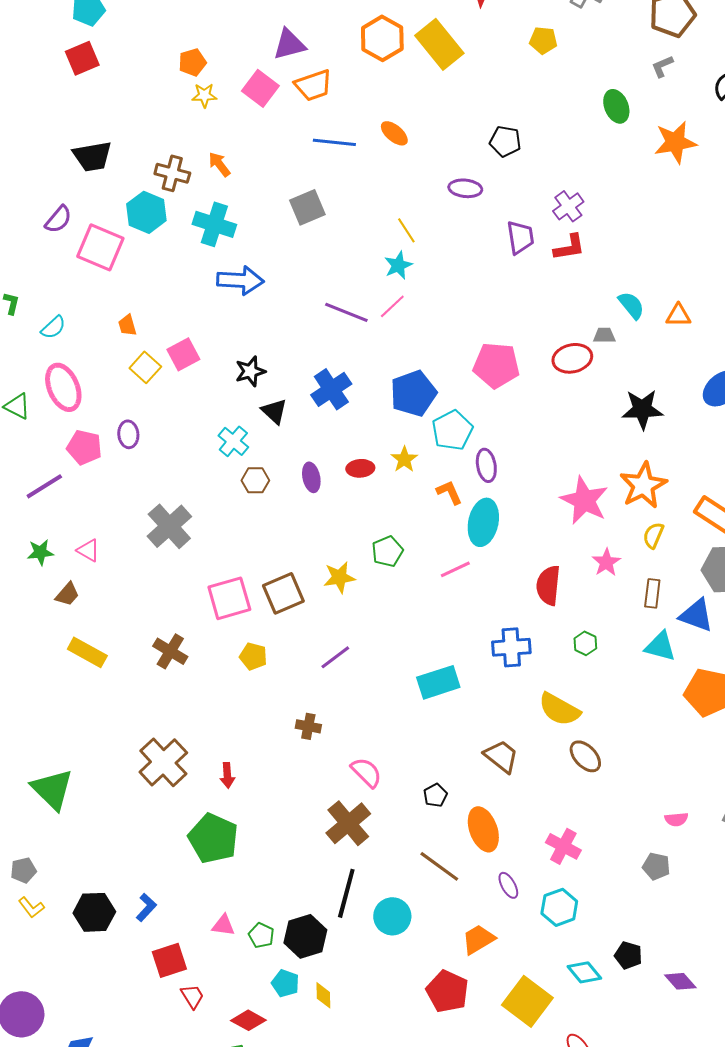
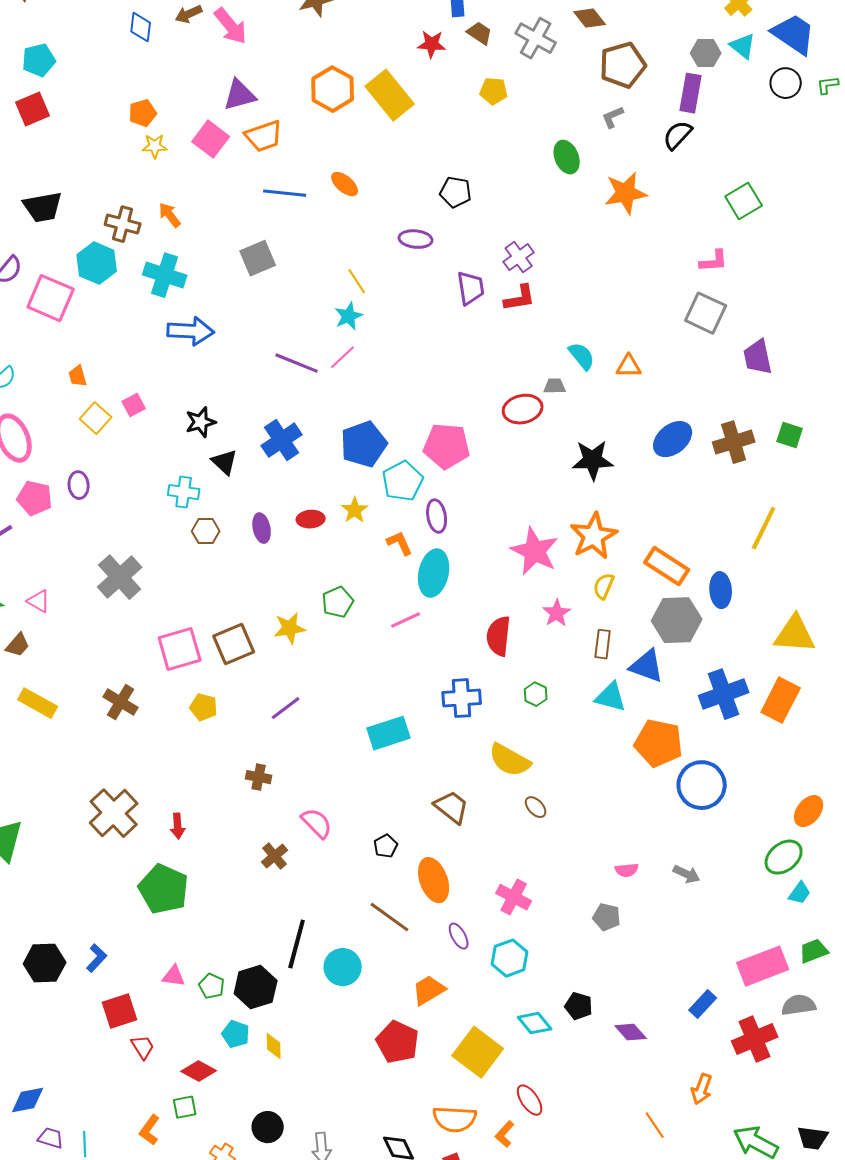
pink square: (183, 354) -> (134, 405), size x0.7
pink pentagon: (496, 365) -> (447, 446), moved
cyan cross: (233, 441) -> (184, 492), turned -32
brown ellipse: (585, 756) -> (536, 807), size x0.7
brown cross: (348, 823) -> (275, 856), moved, size x0.6

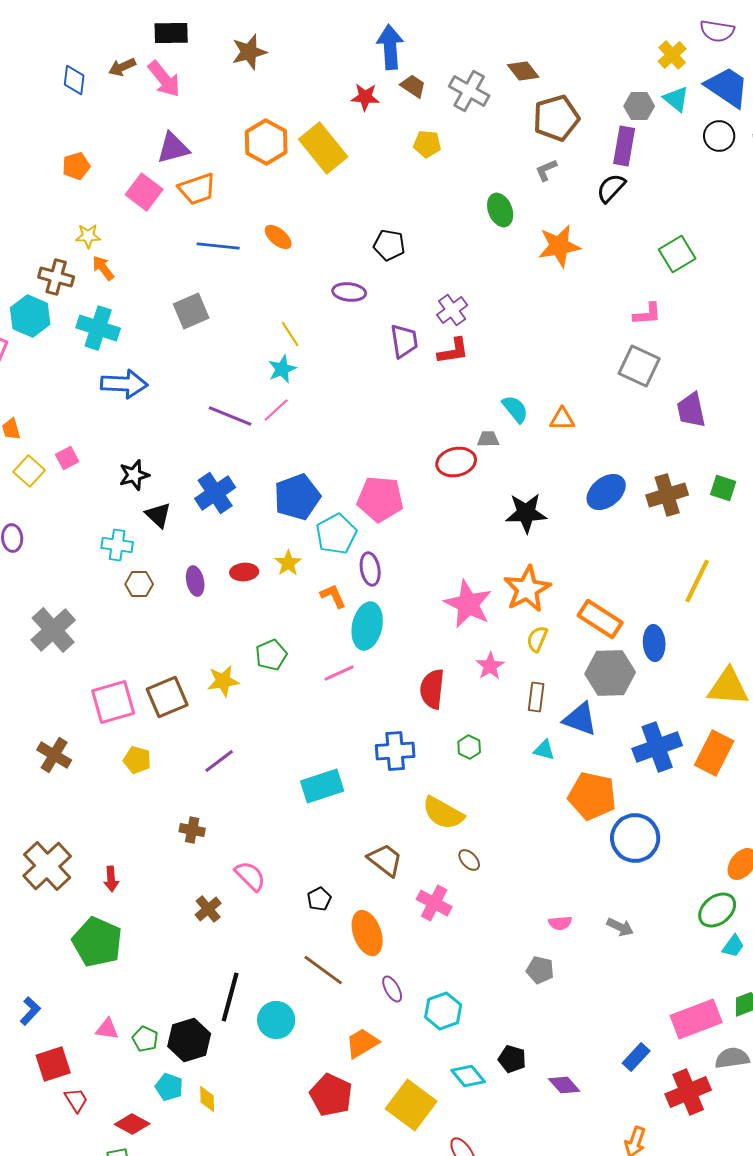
yellow star: (155, 146) -> (88, 236), moved
cyan triangle: (611, 697) -> (544, 750), size x0.7
pink cross: (514, 897) -> (434, 903), moved

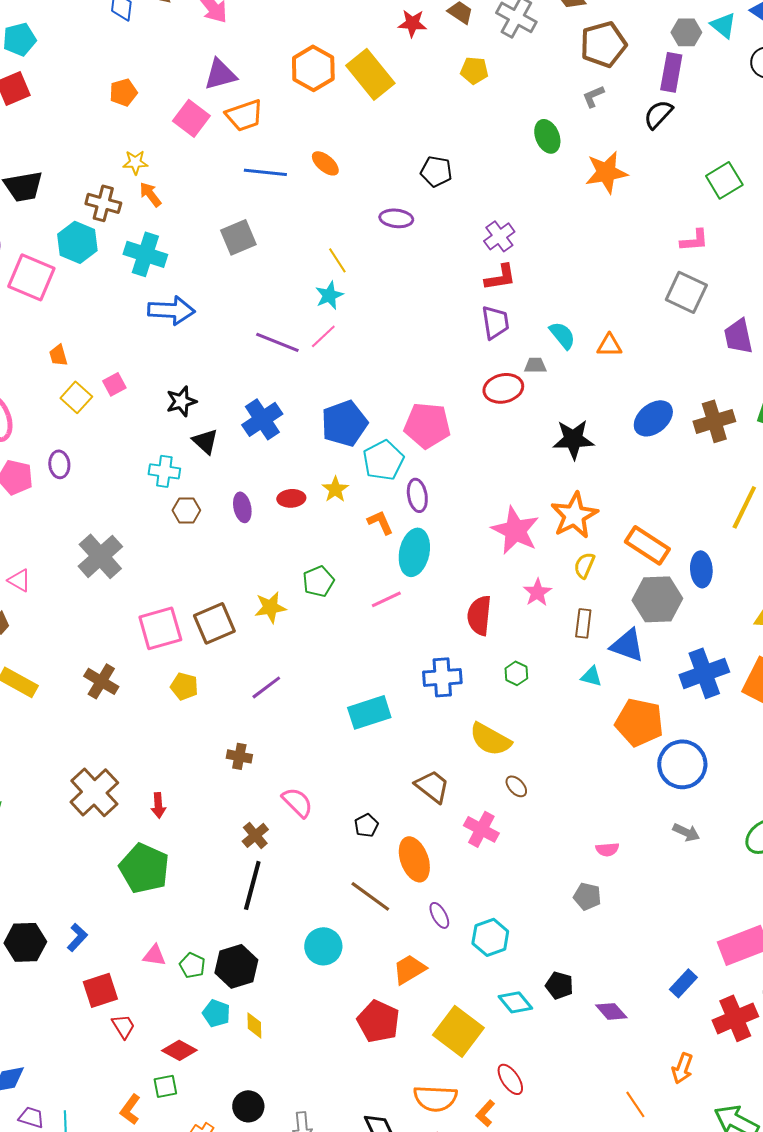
purple trapezoid: (404, 341) -> (495, 322), moved
gray arrow: (620, 927) -> (686, 832), moved
black line: (230, 997) -> (252, 885), moved

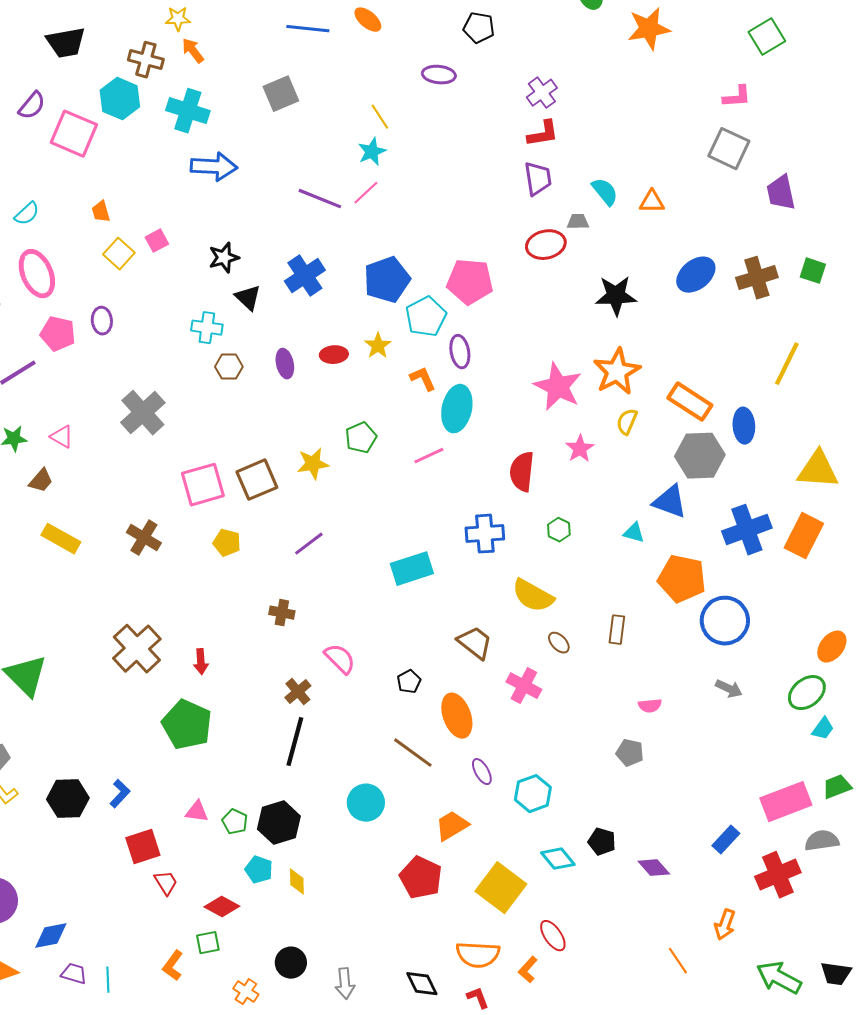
brown rectangle: (583, 623) -> (617, 630), moved

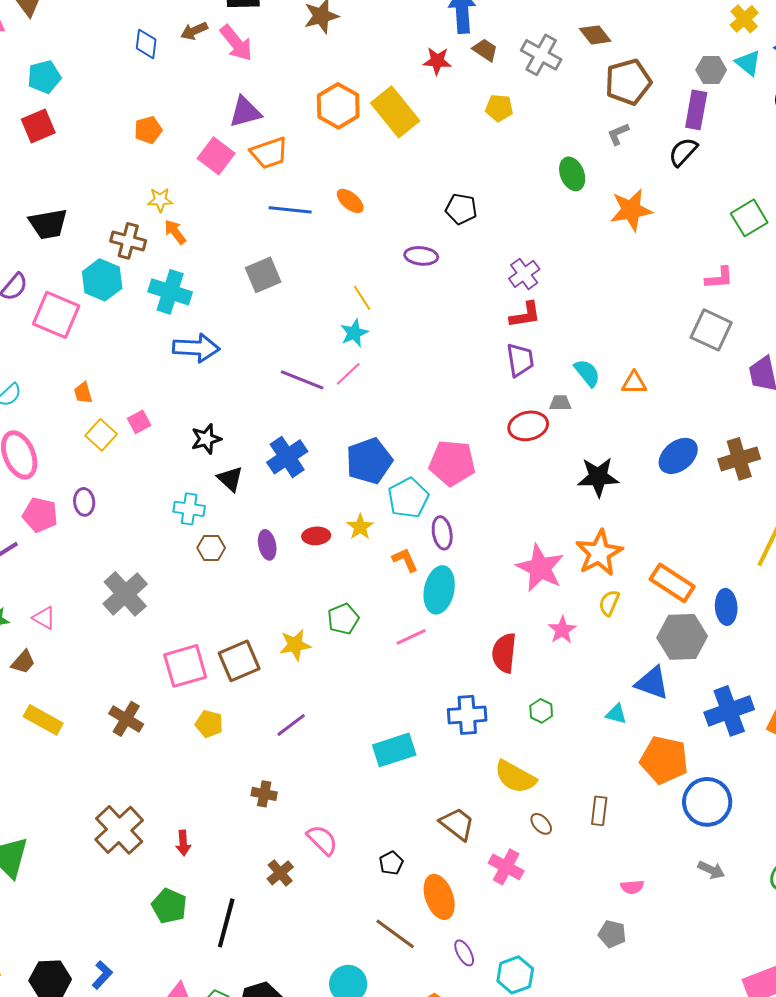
green pentagon: (187, 725) -> (169, 906), size x0.7
black line: (295, 742) -> (226, 923), moved

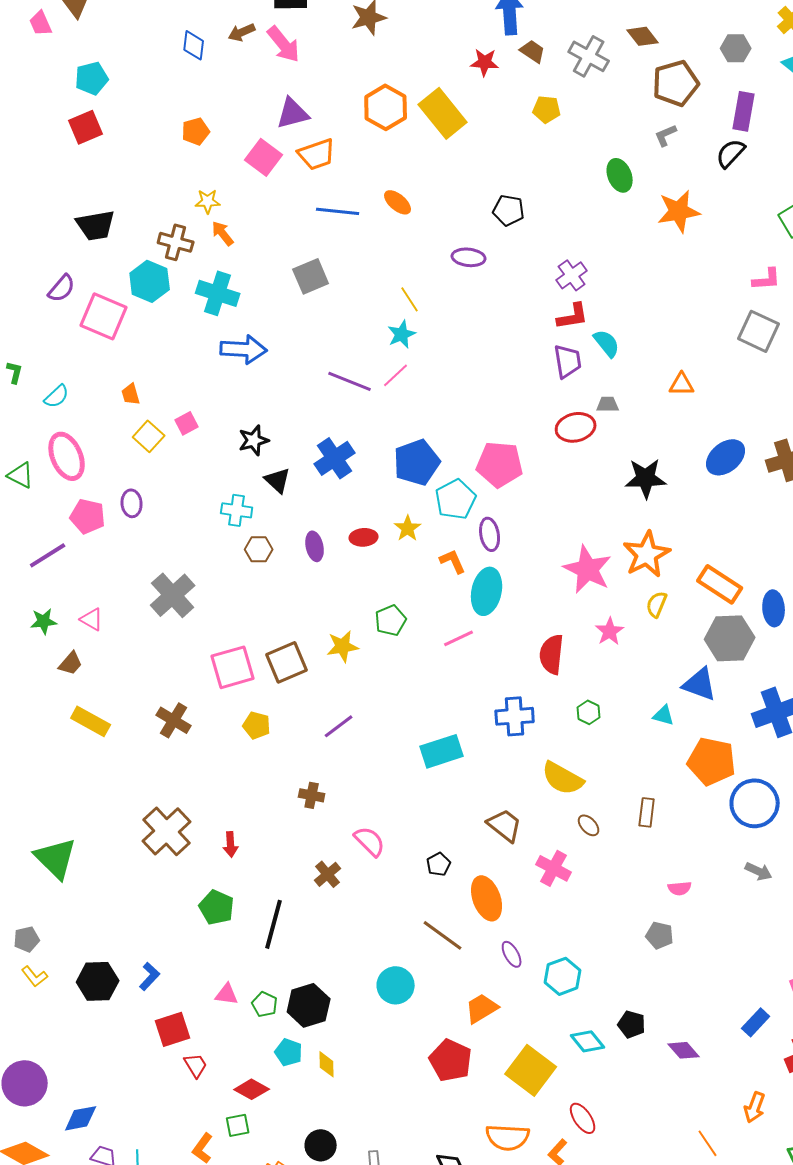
gray hexagon: (711, 70) -> (736, 48), moved
cyan semicircle: (587, 373) -> (607, 343), moved

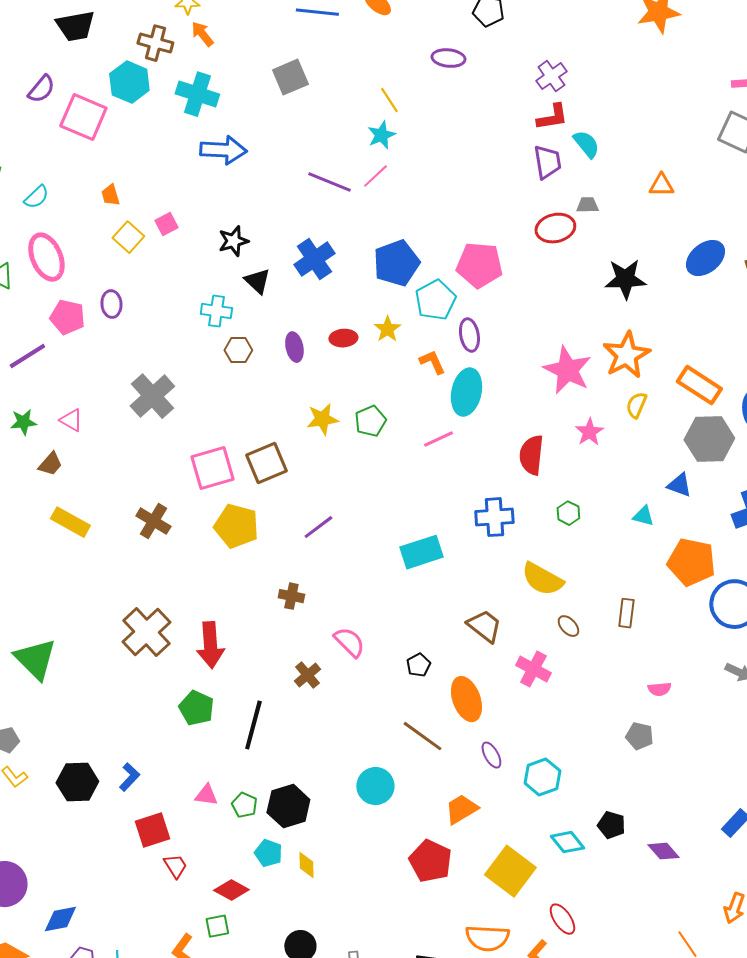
yellow star: (343, 646) -> (322, 419), moved
blue triangle: (700, 684) -> (679, 485), size x0.7
yellow pentagon: (257, 725) -> (236, 526), size x1.6
red arrow: (231, 844) -> (210, 645), size x1.8

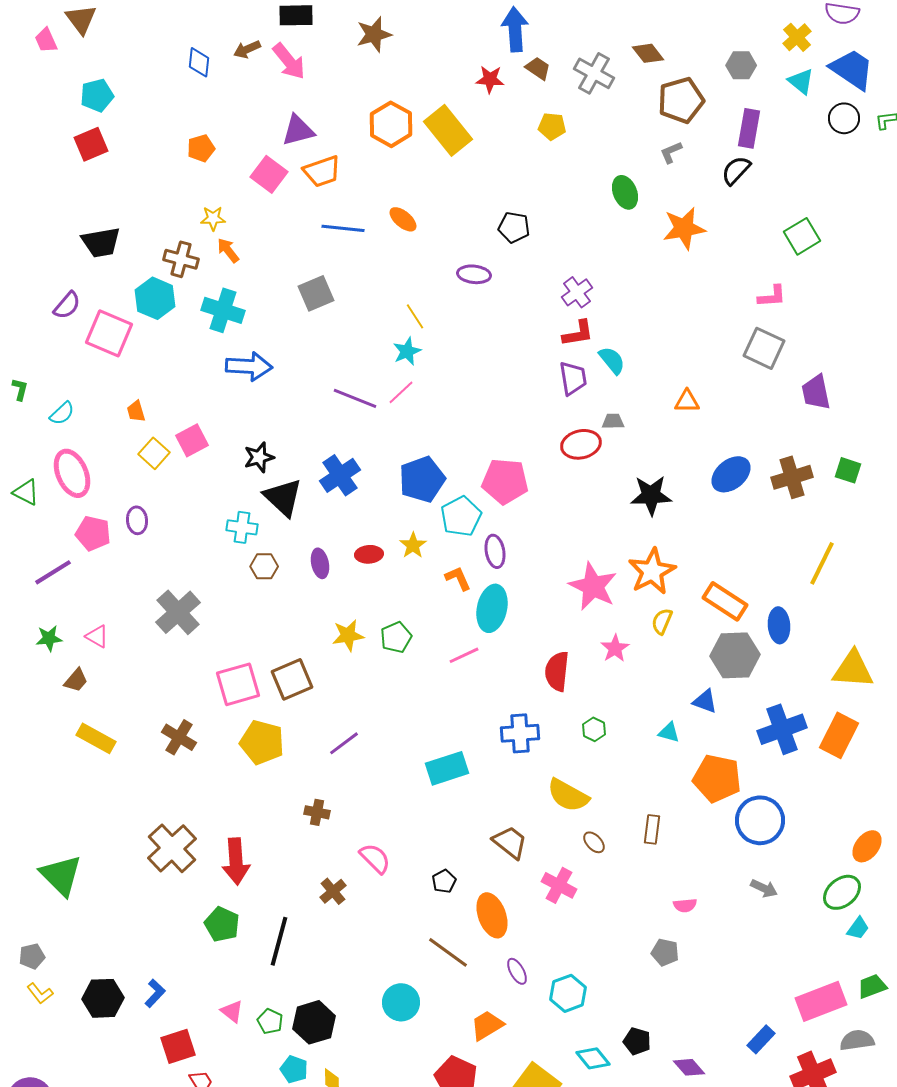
pink square: (166, 224) -> (192, 440), size x1.4
black triangle: (257, 281) -> (283, 497), size x1.5
pink triangle: (206, 795) -> (232, 1011), turned 30

